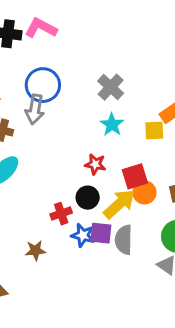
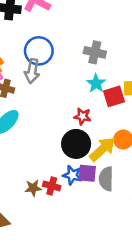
gray cross: (111, 87) -> (95, 52), turned -30
red square: (135, 176) -> (114, 96), moved
black circle: (88, 198) -> (76, 144), size x1.5
red cross: (61, 214) -> (52, 186), moved, turned 35

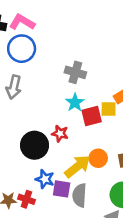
blue circle: (39, 51) -> (22, 49), moved
black circle: (76, 144) -> (35, 145), moved
blue star: (72, 175) -> (45, 179), moved

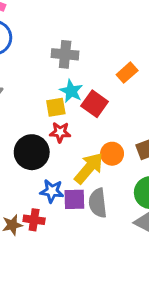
yellow square: (109, 109) -> (56, 107), moved
red square: (92, 116) -> (95, 104), turned -30

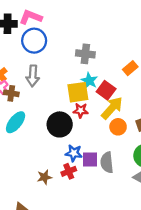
yellow square: (56, 107) -> (78, 92), size x1.5
yellow arrow: (89, 168) -> (112, 108), moved
red cross: (34, 220) -> (69, 171), moved, turned -32

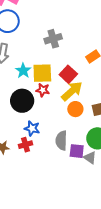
gray cross: (85, 54) -> (53, 39), turned -30
cyan star: (89, 81) -> (23, 71), moved
purple square: (90, 159) -> (77, 151), moved

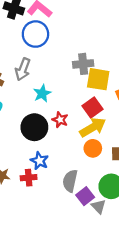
yellow square: (42, 73) -> (98, 79), moved
purple square: (77, 151) -> (85, 196), turned 35

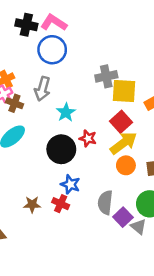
red cross: (29, 178) -> (61, 204), turned 35

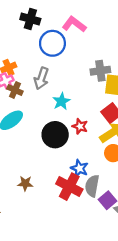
pink L-shape: (54, 23) -> (74, 24), moved
blue star: (70, 184) -> (79, 168), moved
red cross: (61, 204) -> (69, 187), moved, size x1.6

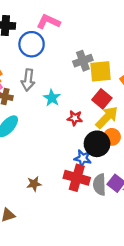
black circle: (55, 135) -> (97, 144), moved
gray semicircle: (92, 186) -> (100, 185), moved

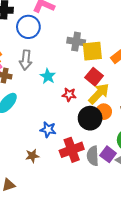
gray cross: (83, 61) -> (76, 42), turned 30
blue star: (83, 158) -> (48, 130), moved
red cross: (77, 178) -> (72, 150), turned -35

